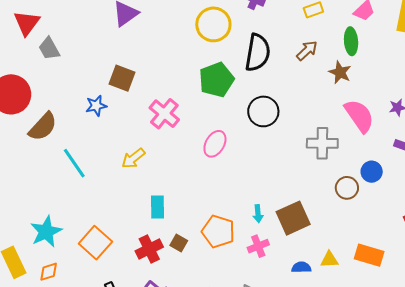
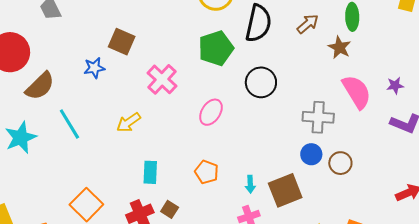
blue circle: (372, 172) -> (311, 154), moved
orange pentagon: (218, 231) -> (207, 172), moved, size x0.7
cyan star: (46, 232) -> (21, 138), moved

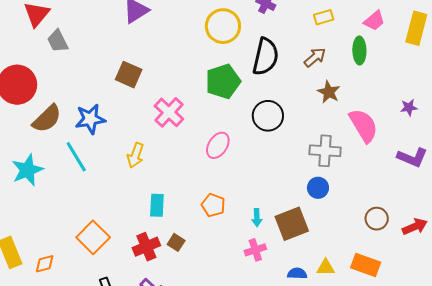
brown star: (340, 47) -> (329, 92), moved
blue star: (94, 68) -> (90, 119), moved, size x1.4
purple star: (395, 85) -> (409, 107), moved
yellow arrow: (129, 122) -> (135, 155), turned -35
brown circle: (340, 163) -> (377, 219), moved

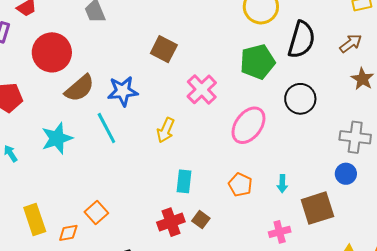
pink ellipse: (218, 145) -> (248, 125), size x1.4
cyan arrow: (257, 218) -> (282, 184), moved
orange square: (93, 237) -> (96, 213), moved, size x0.7

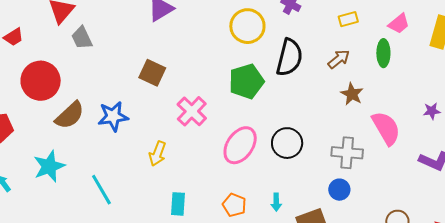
black circle: (300, 99) -> (287, 143), moved
cyan line: (106, 128) -> (101, 190), moved

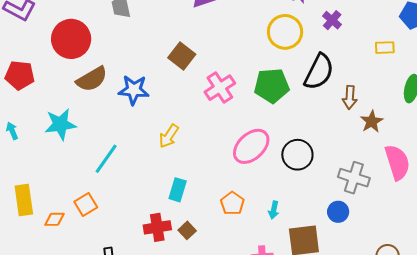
brown arrow: (339, 59) -> (350, 97), moved, turned 120
pink cross: (192, 111) -> (220, 88), moved
cyan line: (101, 190) -> (106, 159), turned 52

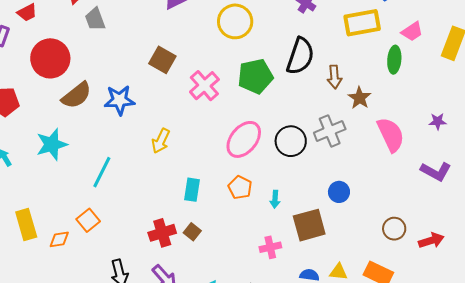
yellow circle: (285, 32) -> (235, 21), moved
yellow rectangle: (385, 48) -> (362, 23), size x1.8
gray cross: (354, 178) -> (330, 131), moved, turned -32
cyan rectangle: (178, 190) -> (192, 190), moved
orange pentagon: (232, 203) -> (240, 187), moved

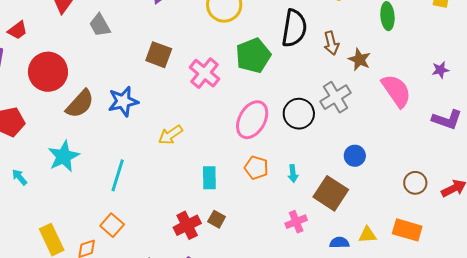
gray trapezoid: (95, 19) -> (100, 25), moved
yellow arrow: (161, 141) -> (171, 135), turned 40
brown square: (309, 225) -> (331, 193), turned -32

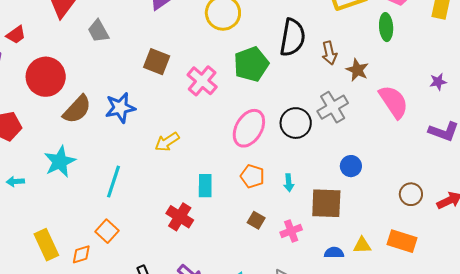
cyan arrow: (20, 177) -> (15, 182), turned -54
brown square: (331, 193) -> (326, 203), turned -32
brown square: (217, 219) -> (256, 220), moved
red cross: (187, 225) -> (180, 217), moved, turned -32

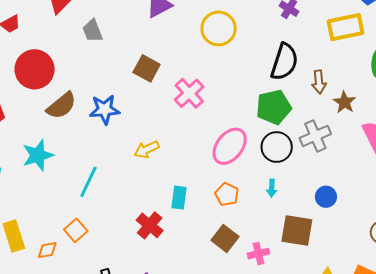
green pentagon: (251, 64) -> (274, 107), moved
cyan arrow: (289, 183) -> (272, 188), moved
brown square: (256, 220) -> (225, 238), size x1.5

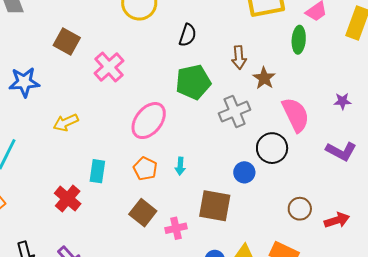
black semicircle: (284, 62) -> (188, 35), moved, size x0.6
black circle: (277, 147) -> (272, 148), moved
cyan arrow: (272, 188) -> (180, 166), moved

